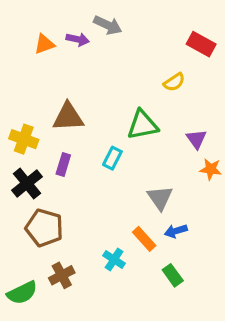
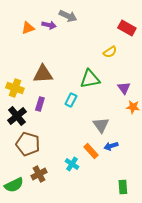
green rectangle: (173, 275) -> (123, 187), moved, turned 32

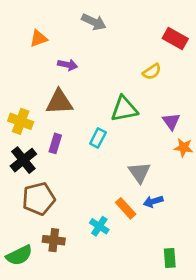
purple arrow: (49, 25) -> (68, 65), moved
brown pentagon: (28, 144) -> (39, 199), turned -30
brown cross: (39, 174) -> (54, 240), turned 35

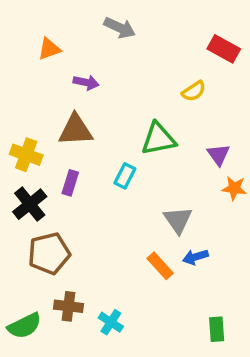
cyan cross: (99, 226) -> (111, 322), moved

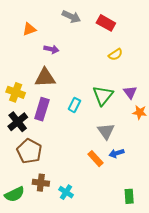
red rectangle: (224, 49) -> (106, 23), moved
green triangle: (158, 139) -> (103, 95), moved, turned -40
purple rectangle: (70, 183) -> (42, 109), size x1.5
brown pentagon: (49, 253) -> (29, 151), turned -30

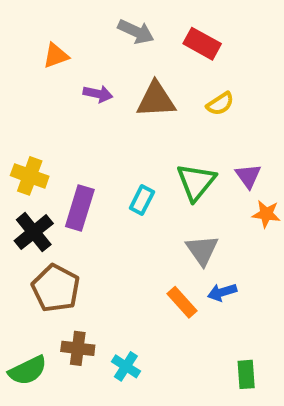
brown triangle: (45, 78) -> (156, 100), moved

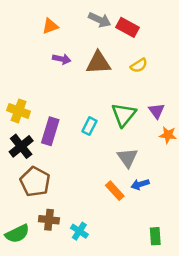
gray arrow: (136, 32) -> (100, 20), moved
orange triangle: (56, 56) -> (50, 26), moved

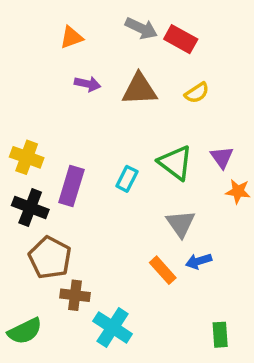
green triangle: (124, 115) -> (175, 163), turned -32
black cross: (21, 146) -> (30, 207), turned -30
brown cross: (49, 220) -> (75, 295), moved
cyan cross: (79, 231) -> (113, 327), size x1.5

